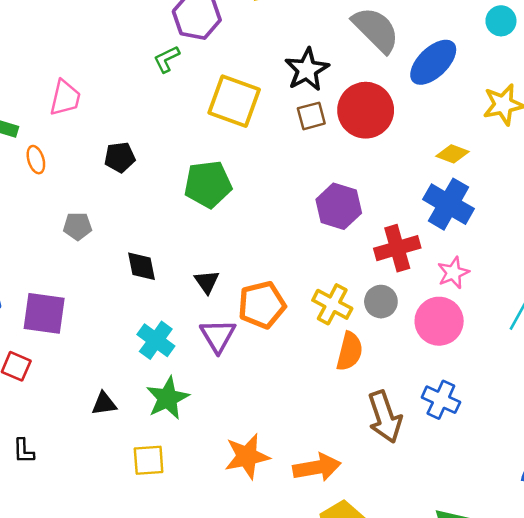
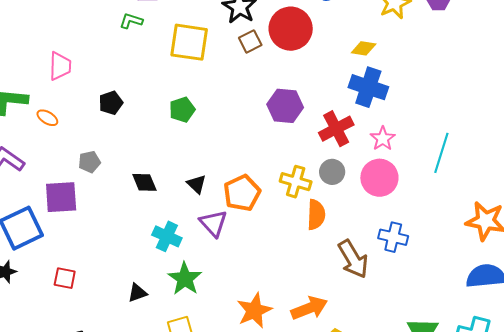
green L-shape: (167, 59) -> (131, 21), turned 55
orange ellipse: (36, 160) -> (47, 118), turned -30
green pentagon: (208, 184) -> (182, 110), size x0.7
purple square: (44, 313) -> (61, 197), moved

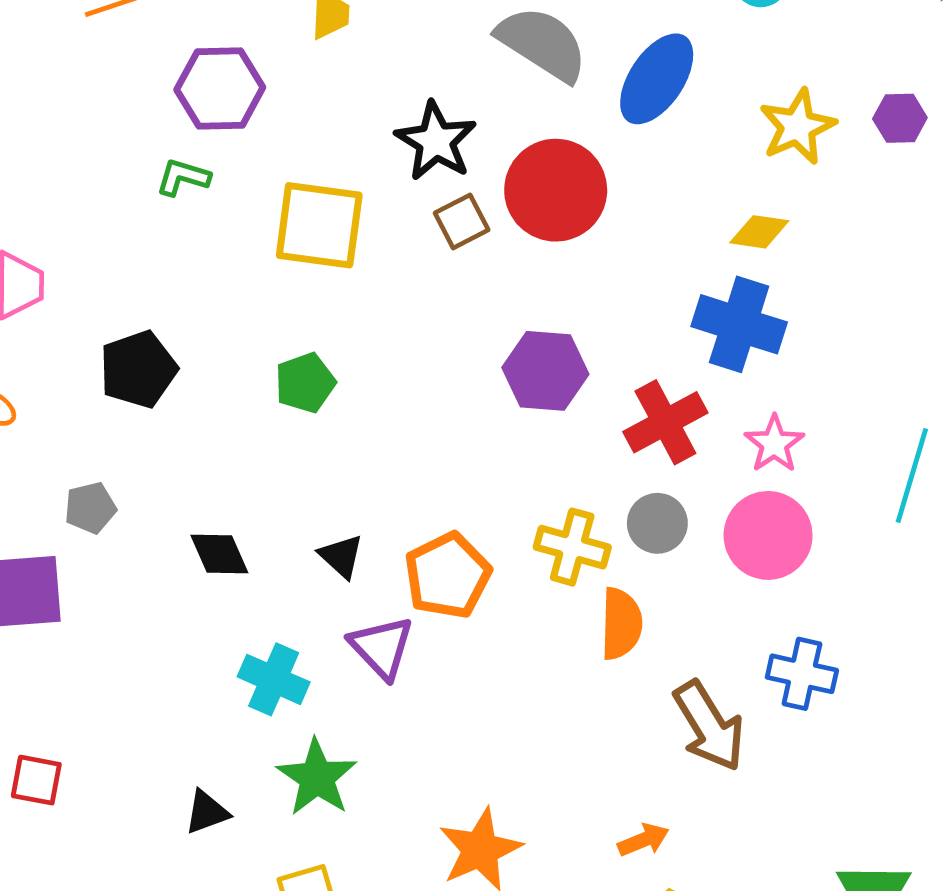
yellow diamond: (364, 48) -> (759, 232), moved
black pentagon: (111, 103) -> (138, 369), size x1.4
orange arrow: (309, 308) -> (643, 840), moved, size x0.6

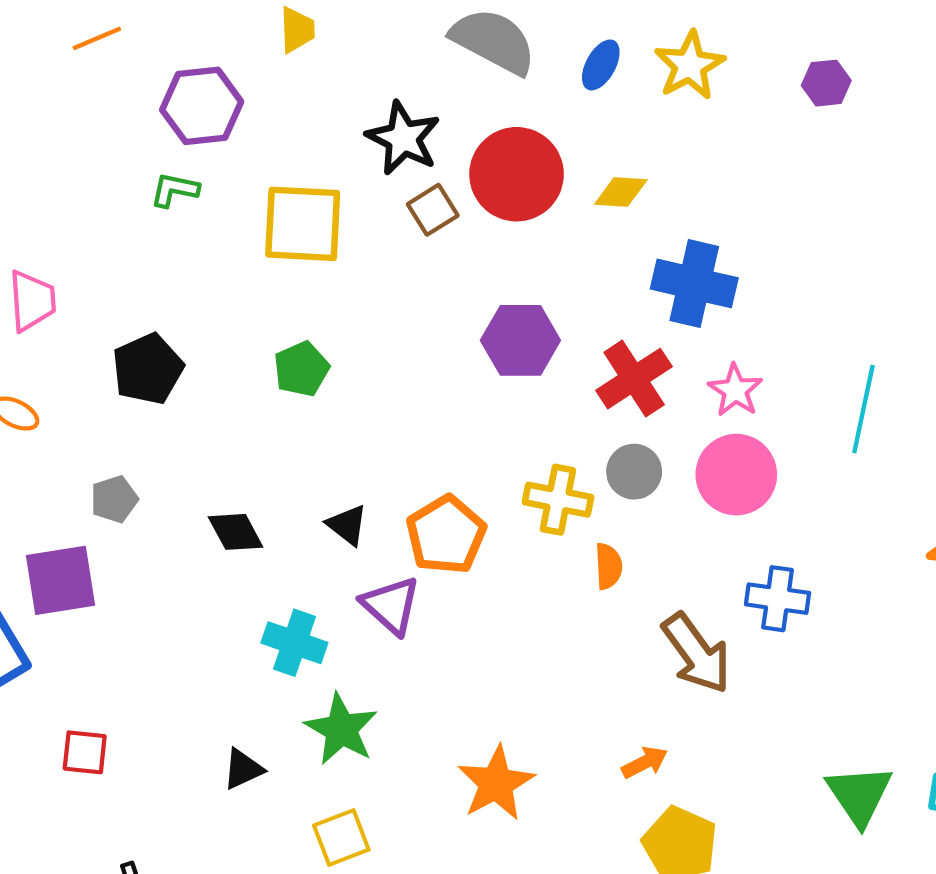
blue ellipse: (657, 79) -> (601, 65), size x0.6
yellow star: (798, 127) -> (690, 65), moved
yellow diamond: (759, 232) -> (621, 192), moved
orange semicircle: (621, 624) -> (608, 566), size x0.7

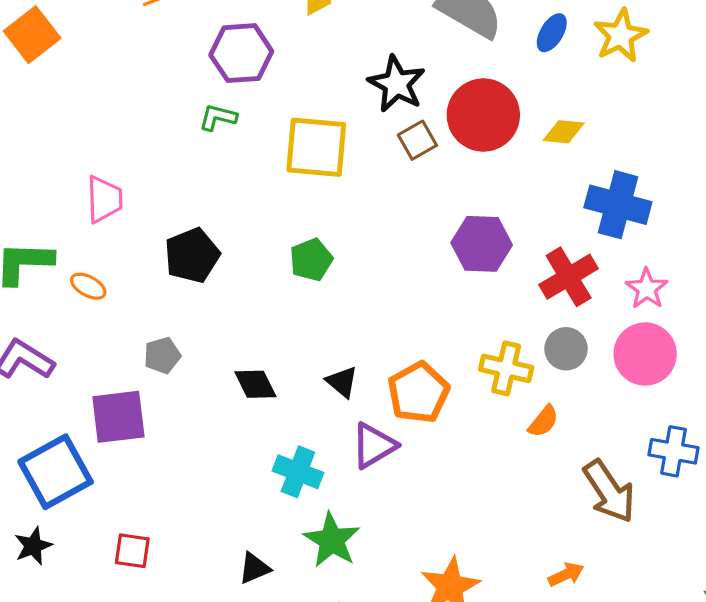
orange semicircle: (608, 566) -> (543, 421), turned 40
purple triangle: (391, 605) -> (374, 446), turned 45

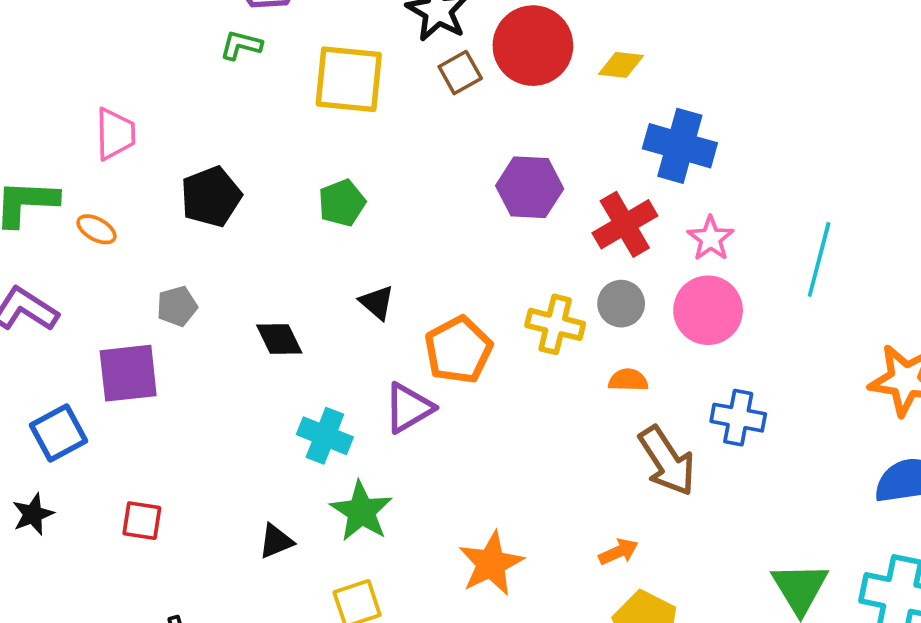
black triangle: (342, 382) -> (377, 302), moved
orange semicircle: (543, 421) -> (628, 380), moved, turned -128
blue square: (56, 472) -> (58, 433), size x0.7

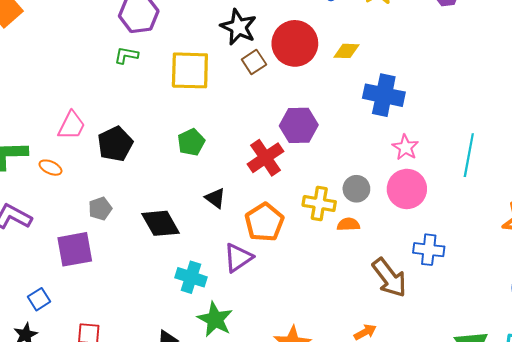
pink trapezoid: (115, 134) -> (71, 125), moved, turned 32
red cross: (625, 224) -> (265, 158), moved
black diamond: (279, 339) -> (161, 223), size x1.4
orange semicircle: (628, 380) -> (348, 224), moved
blue square: (58, 433) -> (39, 299), moved, size x0.7

